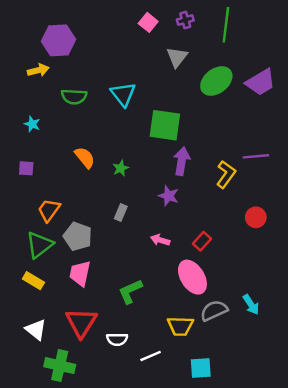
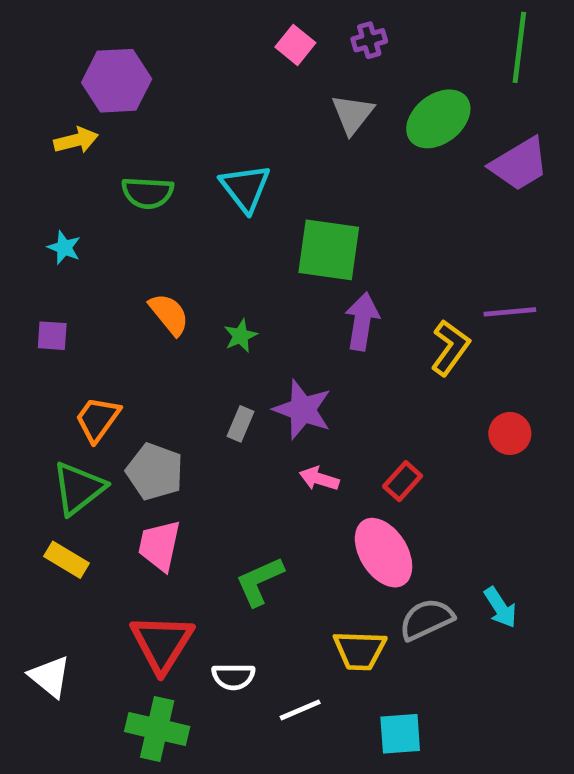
green line: (226, 25) -> (519, 47), moved
green ellipse: (216, 81) -> (438, 119), moved
purple star: (169, 196) -> (302, 410), moved, size x1.4
white triangle: (36, 330) -> (50, 677), moved
green cross: (60, 366) -> (157, 729), moved

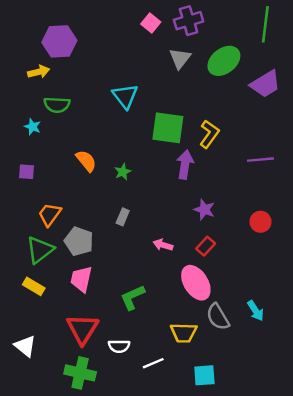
purple cross: (369, 40) -> (189, 21), size x1.6
green semicircle: (148, 193) -> (57, 105), moved
yellow L-shape: (450, 348) -> (209, 134), moved
purple star: (302, 410) -> (204, 210), moved, size x0.7
gray semicircle: (426, 619) -> (218, 317), turned -96

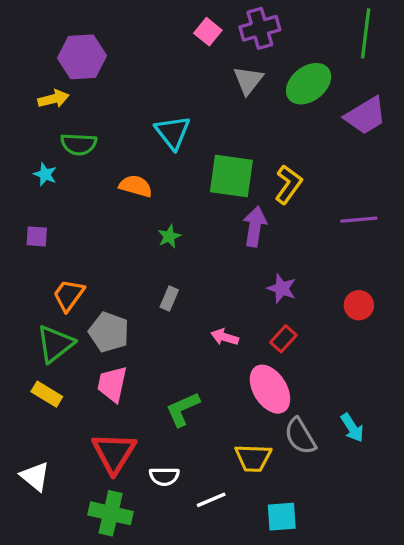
orange semicircle: (86, 161) -> (136, 186), moved, turned -35

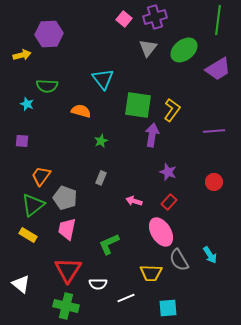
yellow arrow: (53, 99) -> (22, 55), moved

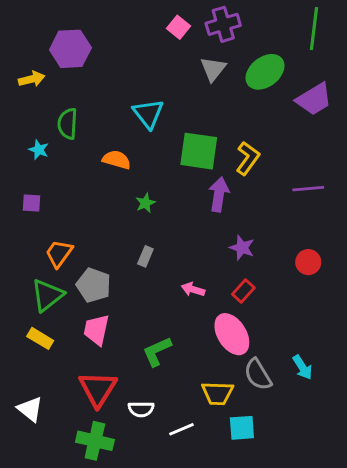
green semicircle: (47, 86) -> (68, 124), turned 90
cyan square: (168, 308) -> (242, 428), moved

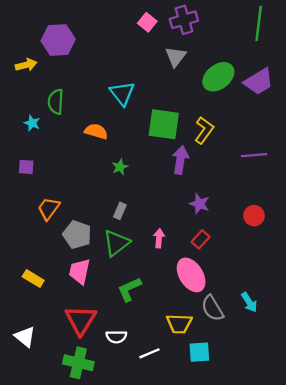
green ellipse: (265, 72) -> (218, 77), moved
pink arrow: (193, 289) -> (159, 238), turned 78
green triangle: (47, 295) -> (116, 243), moved

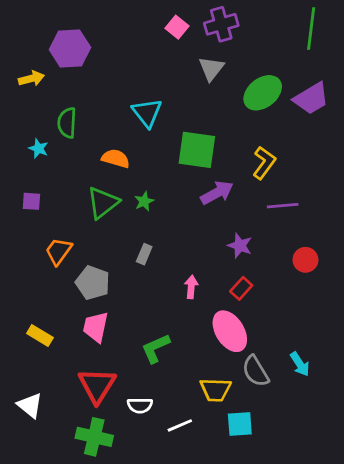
yellow L-shape: (204, 130) -> (264, 163), moved
purple line: (254, 155) -> (283, 206), moved
purple arrow: (180, 160) -> (217, 193), turned 52
green triangle: (116, 243) -> (103, 203), moved

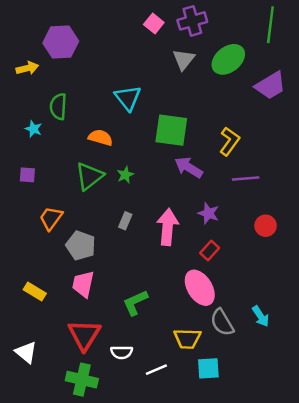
green ellipse: (263, 93) -> (228, 59), moved
purple arrow: (217, 193) -> (189, 167), turned -120
pink arrow: (191, 287) -> (167, 227), moved, size x1.8

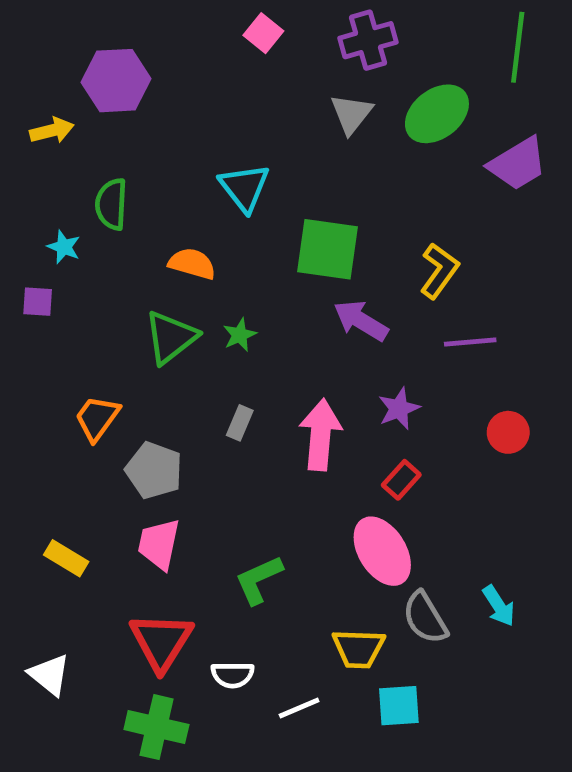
pink square: (154, 23) -> (263, 33), moved
purple square: (27, 175) -> (38, 302), moved
purple star: (208, 213) -> (399, 409), turned 30

